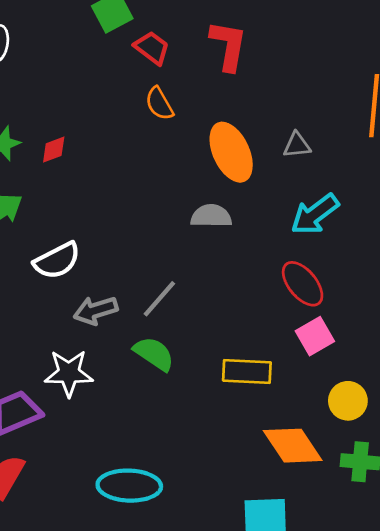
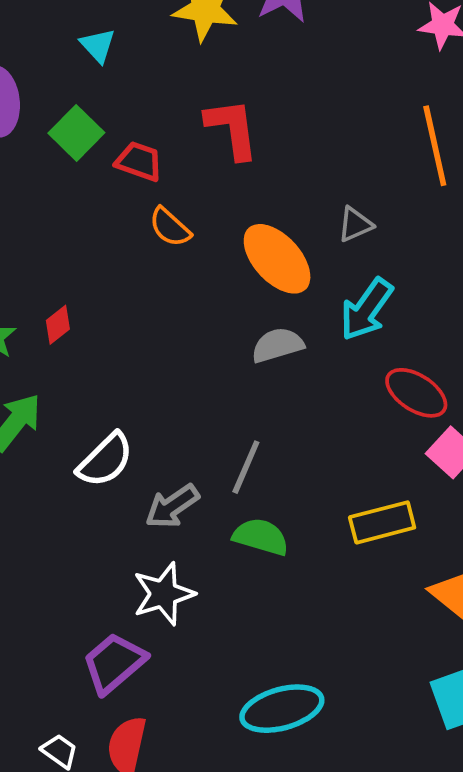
cyan arrow: (315, 214) -> (367, 309), moved

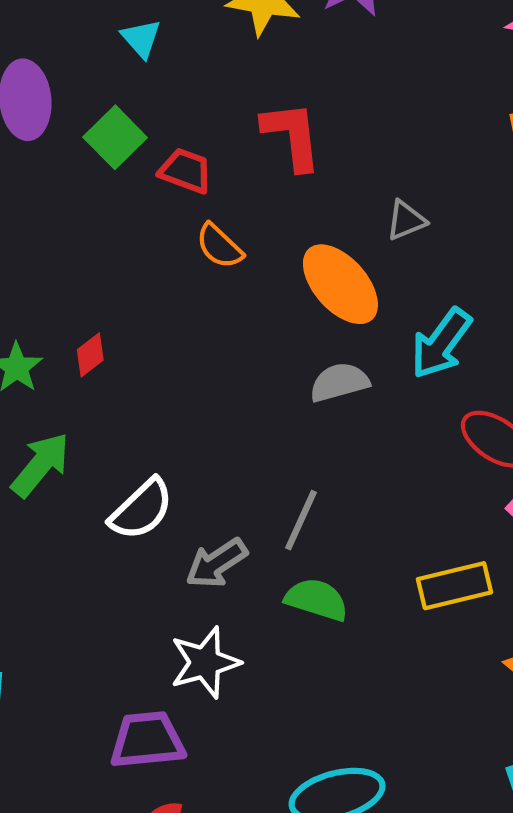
gray triangle: (355, 224) -> (406, 220), moved
purple trapezoid: (114, 663) -> (147, 740), turned 34

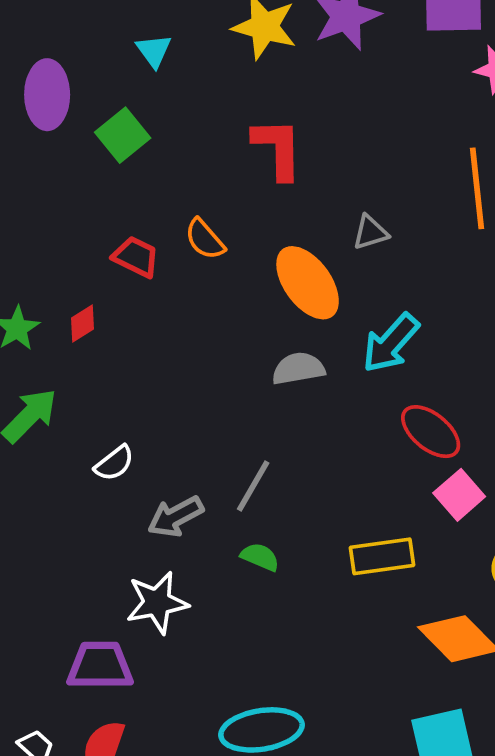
red trapezoid: (186, 171) -> (136, 257), moved
white semicircle: (141, 509) -> (114, 463), size x0.7
green semicircle: (317, 600) -> (260, 557), size x0.7

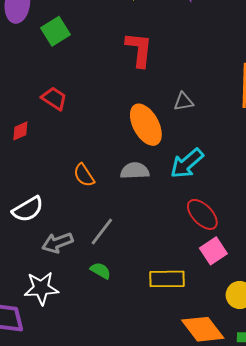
orange semicircle: (205, 239) -> (84, 175), moved
white semicircle: (114, 463) -> (28, 209), size x1.4

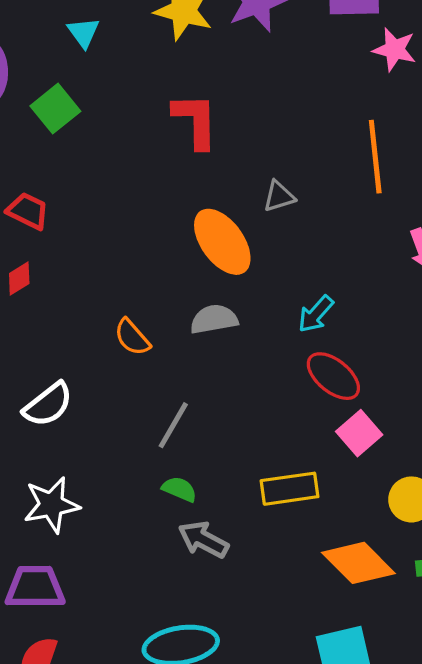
red trapezoid: (54, 98) -> (28, 211), moved
cyan arrow: (187, 163) -> (316, 314), moved, size x0.7
gray arrow: (57, 243) -> (203, 540), moved, turned 56
white star: (41, 288) -> (52, 505), moved

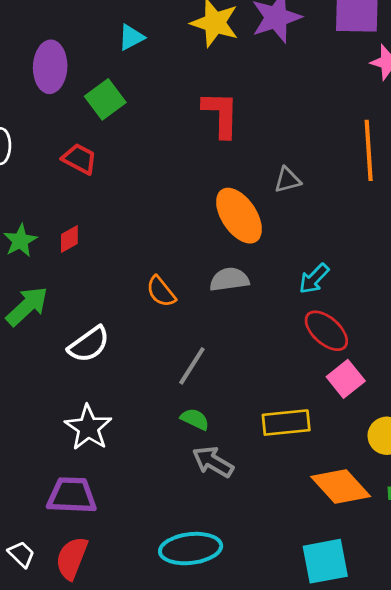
cyan triangle: (84, 32) -> (131, 37), turned 36
red trapezoid: (28, 211) -> (79, 159), moved
white star: (52, 505) -> (88, 428), turned -30

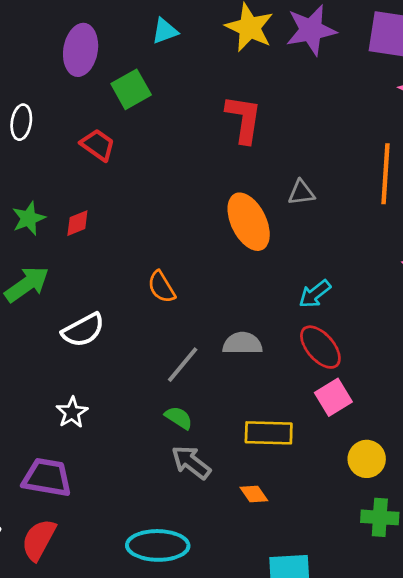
gray semicircle: (229, 279) -> (242, 343), moved
white star: (88, 428) -> (72, 412), size x0.7
orange diamond: (341, 487) -> (254, 494), moved, size x0.5

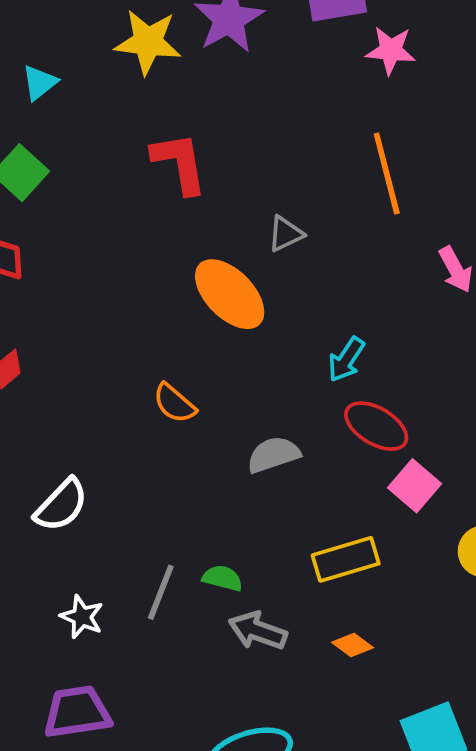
orange semicircle: (161, 287) -> (174, 403), moved
gray line: (183, 365) -> (161, 592), moved

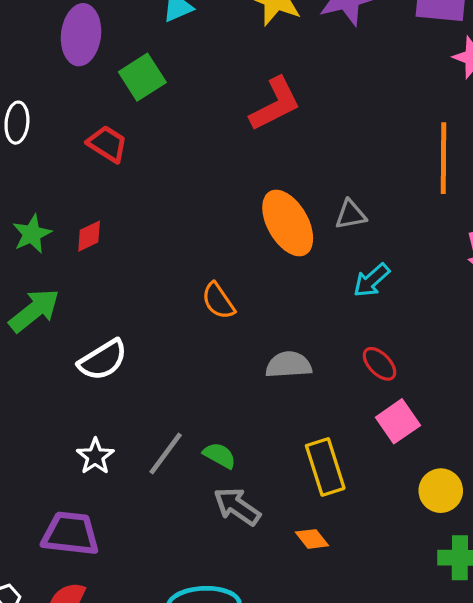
red L-shape: (179, 163) -> (275, 104), turned 58
gray triangle: (286, 234) -> (351, 215), moved
cyan arrow: (346, 359) -> (371, 280), moved
red ellipse: (376, 426) -> (379, 364), size x0.7
yellow rectangle: (346, 559) -> (325, 467), turned 74

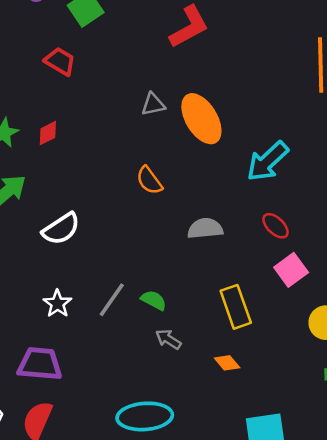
gray triangle: (351, 215) -> (153, 104), moved
cyan arrow: (371, 280) -> (268, 161), size x1.5
gray arrow: (237, 506) -> (168, 339), size x0.7

